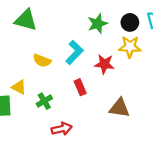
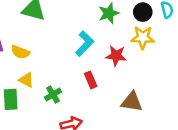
yellow semicircle: (42, 61) -> (20, 52), moved

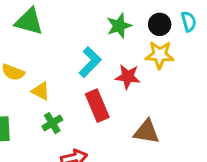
yellow triangle: (26, 80) -> (41, 91), moved
red rectangle: (91, 80) -> (97, 106), size x1.5

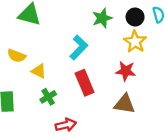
yellow star: (160, 55) -> (135, 42), turned 30
red star: (128, 77) -> (126, 71), moved

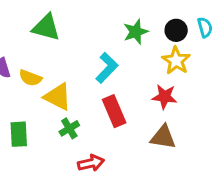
yellow triangle: (39, 71) -> (58, 97), size x1.5

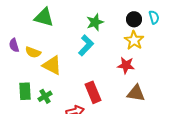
green star: (136, 32) -> (95, 22), moved
red rectangle: (114, 111) -> (93, 92), moved
green cross: (69, 128) -> (45, 96), moved
brown triangle: (163, 137) -> (136, 93), moved

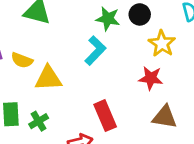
black circle: (134, 19) -> (140, 14), moved
green star: (95, 22) -> (108, 19), turned 30
yellow triangle: (52, 65) -> (48, 78), turned -30

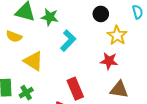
green star: (108, 19) -> (50, 17), moved
yellow semicircle: (22, 60) -> (14, 36), moved
yellow triangle: (48, 78) -> (33, 61), turned 35

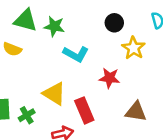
cyan L-shape: (68, 41) -> (76, 54), turned 75
yellow triangle: (33, 61) -> (54, 94), moved
red star: (109, 61) -> (109, 78), moved

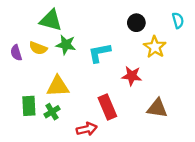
green star: (54, 26) -> (66, 45), moved
cyan L-shape: (76, 54) -> (99, 53), turned 140
yellow triangle: (54, 94) -> (58, 86), moved, turned -35

